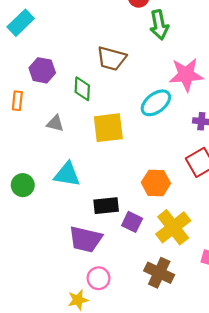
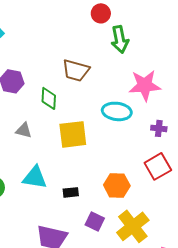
cyan ellipse: (156, 103) -> (117, 111), turned 44
black rectangle: (106, 206) -> (71, 192), moved, size x0.7

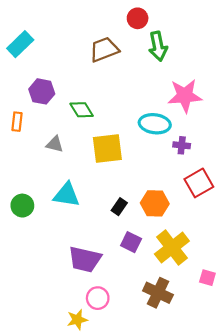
brown trapezoid: (76, 70) -> (104, 49), moved, turned 144
green diamond: (49, 98) -> (82, 110), turned -35
purple cross: (159, 128) -> (182, 145), moved
black rectangle: (71, 192) -> (119, 207), moved, turned -49

